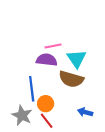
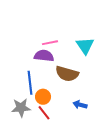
cyan triangle: (77, 59) -> (85, 46), moved
gray star: (22, 115) -> (21, 108), turned -30

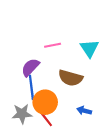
purple semicircle: (44, 56) -> (30, 67), moved, turned -54
orange circle: (43, 97) -> (45, 102), size x1.5

